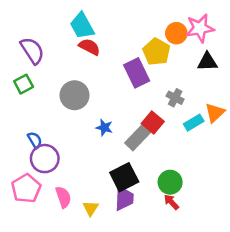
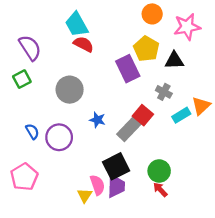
orange circle: (176, 33) -> (152, 14), moved
black triangle: (207, 62) -> (174, 60), moved
purple circle: (45, 159) -> (59, 137), moved
pink semicircle: (63, 197) -> (97, 185), moved

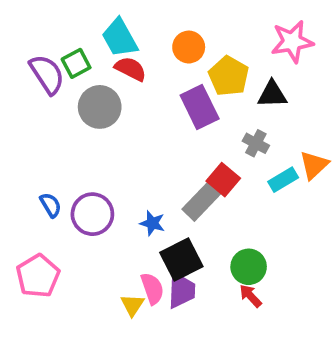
orange circle: (152, 14) -> (189, 47), moved
green square: (22, 79) -> (76, 63), moved
gray circle: (70, 90) -> (100, 107), moved
blue star: (97, 120) -> (152, 223), moved

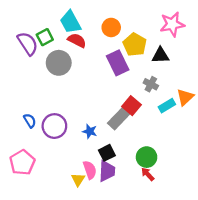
black square: (181, 260) -> (107, 153), size x0.7

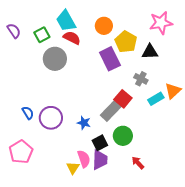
purple semicircle: (28, 44) -> (14, 31), moved, size x0.7
green circle: (147, 157) -> (123, 136), moved

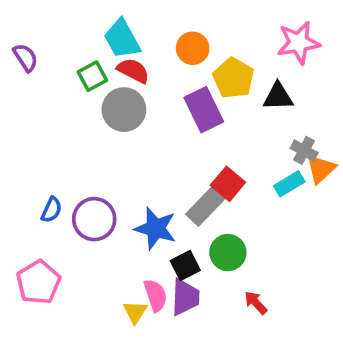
green square: (42, 35) -> (92, 76), moved
gray circle: (55, 59) -> (124, 110), moved
gray cross: (141, 79) -> (304, 150), moved
blue semicircle: (28, 113) -> (51, 210), turned 56
blue star: (84, 123) -> (155, 228), size x1.6

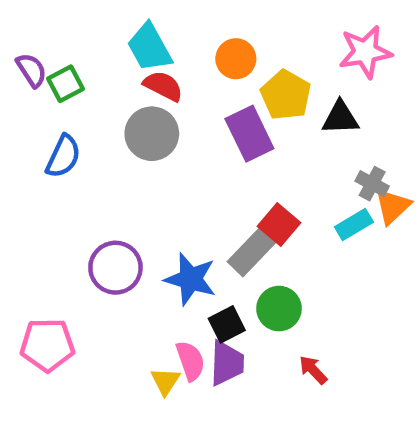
green square: (92, 76) -> (66, 84), moved
blue semicircle: (51, 210) -> (63, 156), moved, size x1.4
pink pentagon: (38, 282) -> (47, 345), turned 30

